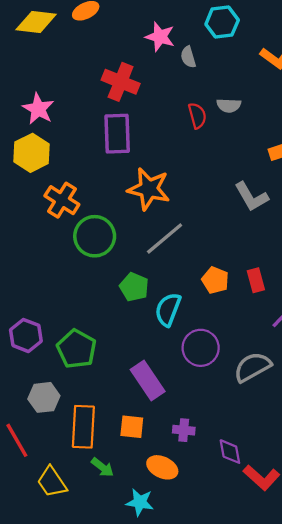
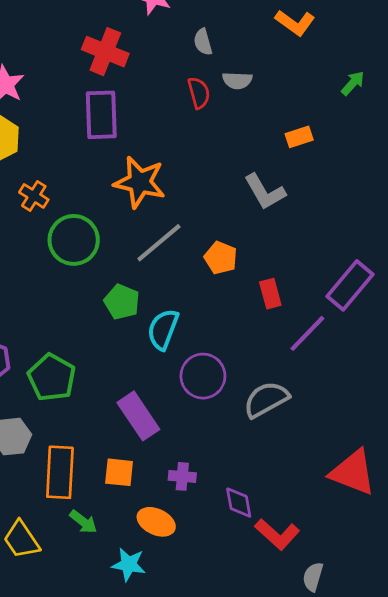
gray semicircle: (188, 57) -> (203, 42), moved
orange cross: (62, 200) -> (34, 196), size x0.7
orange pentagon: (215, 280) -> (221, 258), moved

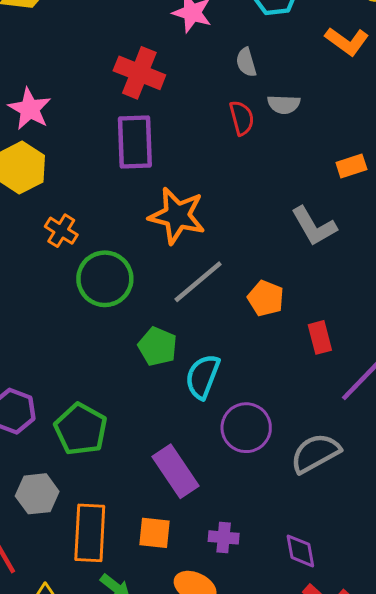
purple diamond: (239, 503) -> (300, 551), moved

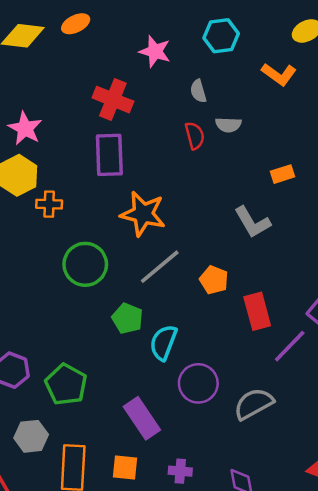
orange cross: (61, 231) -> (49, 204), moved, turned -30
red rectangle: (320, 337) -> (257, 311), size x1.4

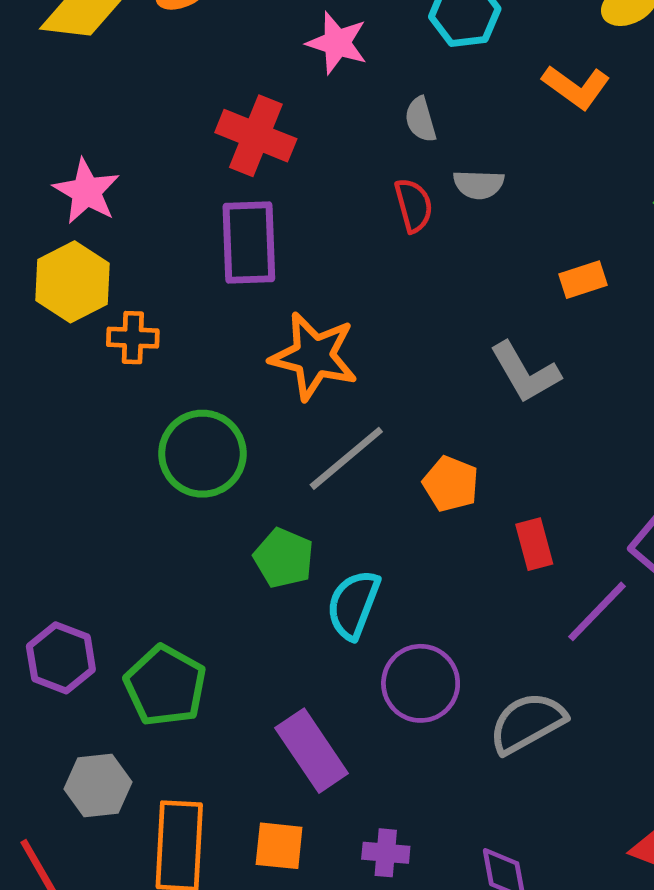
red rectangle: (257, 311) -> (534, 544), size x0.7

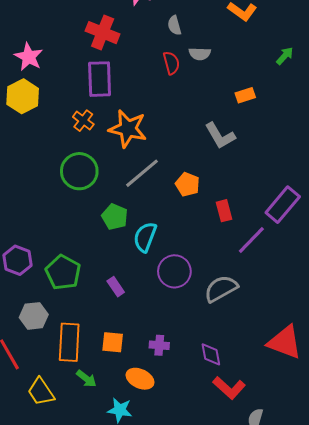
orange cross: (133, 338) -> (83, 121), moved, turned 35
purple rectangle: (312, 751) -> (116, 287), moved, size x0.6

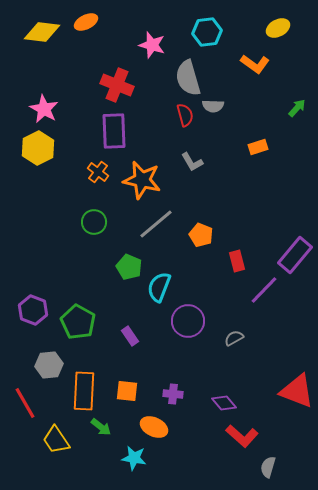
gray semicircle: (174, 25) -> (188, 78), size x1.8
gray L-shape: (220, 136) -> (192, 162), moved, size x0.7
green circle: (79, 171) -> (94, 222), size x0.7
gray semicircle: (221, 289) -> (234, 338), size x0.6
purple diamond: (211, 354) -> (224, 403), turned -30

